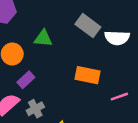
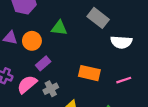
white semicircle: (117, 38) -> (121, 42), moved
orange rectangle: (87, 75) -> (89, 73), moved

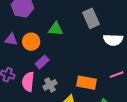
gray rectangle: (98, 18) -> (91, 18), turned 30
orange rectangle: (89, 73) -> (87, 83), moved
pink semicircle: (27, 84) -> (28, 82), turned -42

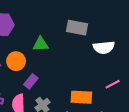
gray rectangle: (91, 18) -> (77, 28), turned -48

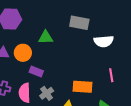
purple rectangle: (31, 81) -> (36, 72), turned 72
pink line: (113, 84) -> (111, 75), turned -72

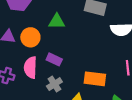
purple rectangle: (36, 72) -> (54, 59), moved
pink semicircle: (25, 93) -> (30, 67), moved

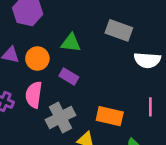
purple rectangle: (54, 59) -> (69, 76), moved
gray cross: (54, 84) -> (60, 117), size x1.5

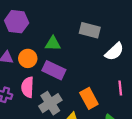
white semicircle: (147, 60) -> (114, 52), turned -42
purple rectangle: (69, 76) -> (54, 70), size x1.5
orange rectangle: (110, 116) -> (89, 98), turned 54

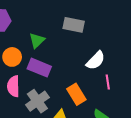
green triangle: (53, 44) -> (37, 40), turned -42
white semicircle: (114, 52) -> (96, 60), moved

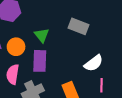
green triangle: (37, 40) -> (42, 35), turned -35
purple rectangle: (39, 68) -> (40, 61), turned 60

